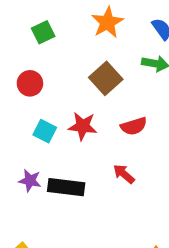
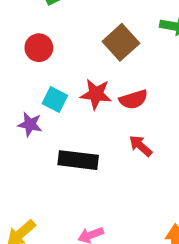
red semicircle: (134, 126) -> (133, 99), moved
purple star: (30, 181) -> (30, 124), moved

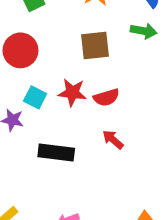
brown square: (121, 42) -> (95, 46), turned 36
red circle: (39, 48) -> (20, 50), size x1.4

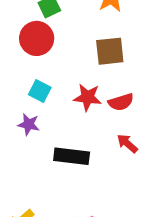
red circle: (20, 50) -> (37, 38), moved
cyan square: (35, 97) -> (40, 91), moved

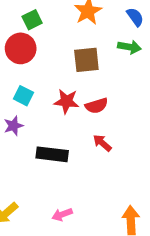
purple star: (29, 124) -> (13, 126), turned -30

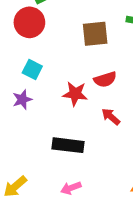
red star: (66, 101) -> (75, 94), moved
black rectangle: (52, 154) -> (68, 145), moved

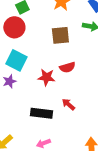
cyan square: (32, 69) -> (16, 60), size x1.5
red arrow: (111, 117) -> (68, 104), moved

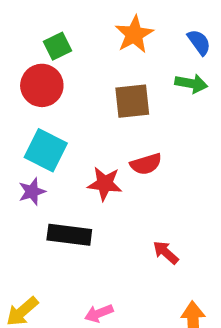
red arrow: (68, 104) -> (166, 252), moved
black rectangle: (41, 113) -> (69, 235), moved

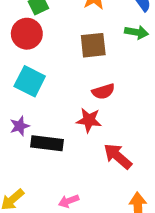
red star: (105, 184) -> (89, 120), moved
purple star: (32, 192) -> (20, 126), moved
red arrow: (166, 252) -> (118, 156), size x1.5

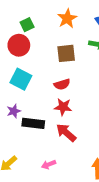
red semicircle: (103, 91) -> (62, 84), moved
red arrow: (118, 156) -> (66, 133), moved

